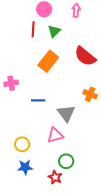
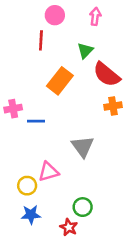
green triangle: (54, 31) -> (85, 51), moved
orange cross: (90, 94) -> (113, 106), moved, turned -32
blue line: (38, 100) -> (36, 121), moved
pink triangle: (55, 135) -> (49, 172), moved

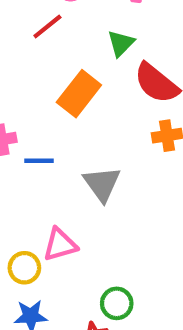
red line: (41, 40) -> (47, 27), turned 48
gray triangle: (83, 146) -> (102, 184), moved

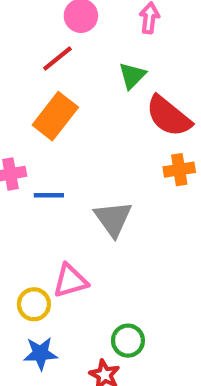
orange rectangle: (79, 94) -> (55, 116), moved

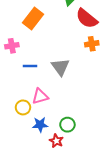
blue line: (49, 195) -> (30, 66), moved
blue star: (40, 353) -> (40, 125), moved

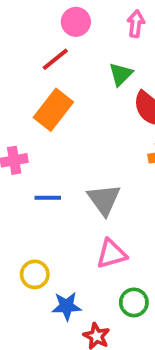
pink triangle: (40, 96) -> (111, 254), moved
green circle: (67, 125) -> (134, 302), moved

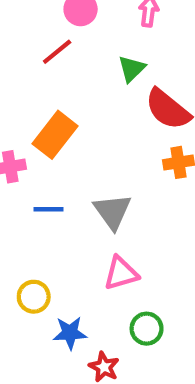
orange rectangle: (53, 110) -> (55, 135), moved

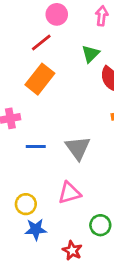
orange rectangle: (55, 135) -> (40, 79), moved
pink triangle: (121, 273) -> (69, 193), moved
blue star: (70, 333) -> (36, 229), moved

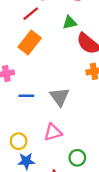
green triangle: (90, 54) -> (70, 23), turned 32

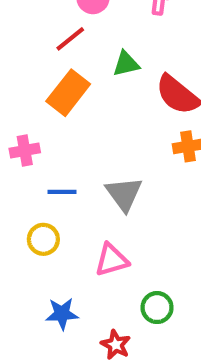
green triangle: (70, 23) -> (126, 64), moved
yellow circle: (19, 141) -> (43, 239), moved

